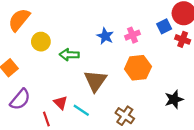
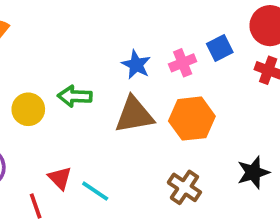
blue square: (164, 26) -> (220, 48), moved
yellow circle: (41, 42) -> (28, 109), moved
brown triangle: (95, 81) -> (134, 115), moved, turned 45
brown cross: (125, 116) -> (184, 187), moved

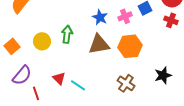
green arrow: (75, 96) -> (67, 34), turned 96
red line: (36, 206) -> (36, 93), moved

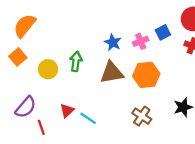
orange square: (12, 46) -> (18, 57), moved
red triangle: (59, 78) -> (67, 111), turned 32

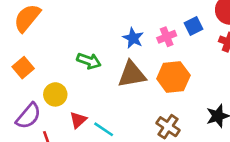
orange square: (18, 57) -> (23, 68), moved
green arrow: (76, 61) -> (89, 61), turned 102
yellow circle: (48, 69) -> (55, 94), moved

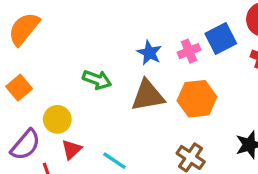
blue square: (194, 26) -> (221, 38), size x1.4
red triangle: (78, 120) -> (72, 150), moved

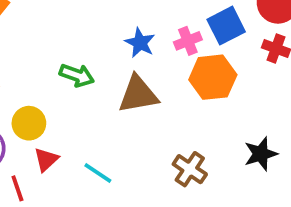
orange hexagon: (197, 99) -> (213, 77), moved

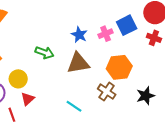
orange hexagon: (213, 77) -> (119, 67), moved
brown cross: (190, 169) -> (107, 92), moved
cyan line: (98, 173) -> (74, 106), moved

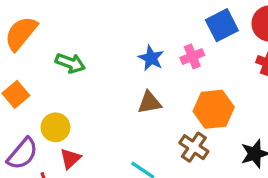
blue square: (127, 25) -> (222, 25), moved
green arrow: (44, 53) -> (70, 63), moved
brown triangle: (78, 63) -> (149, 103), size x0.7

